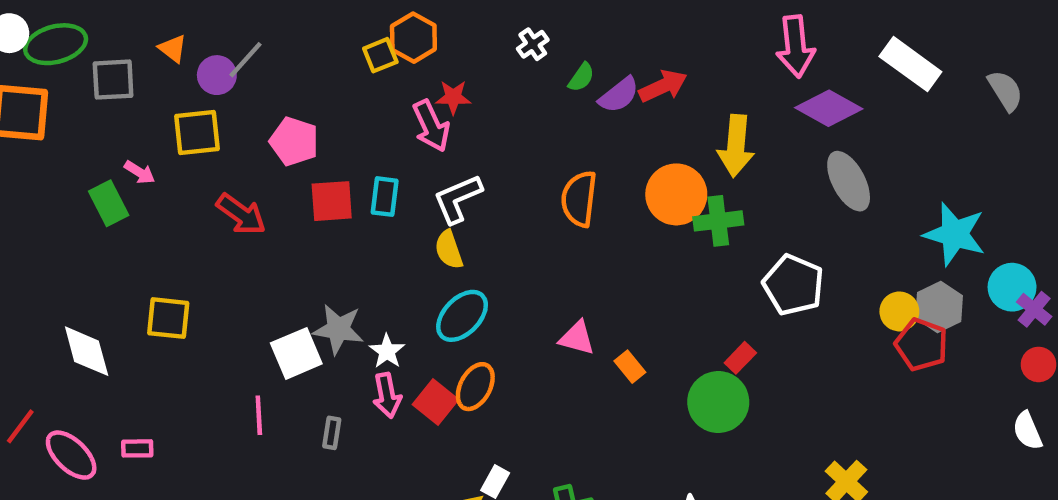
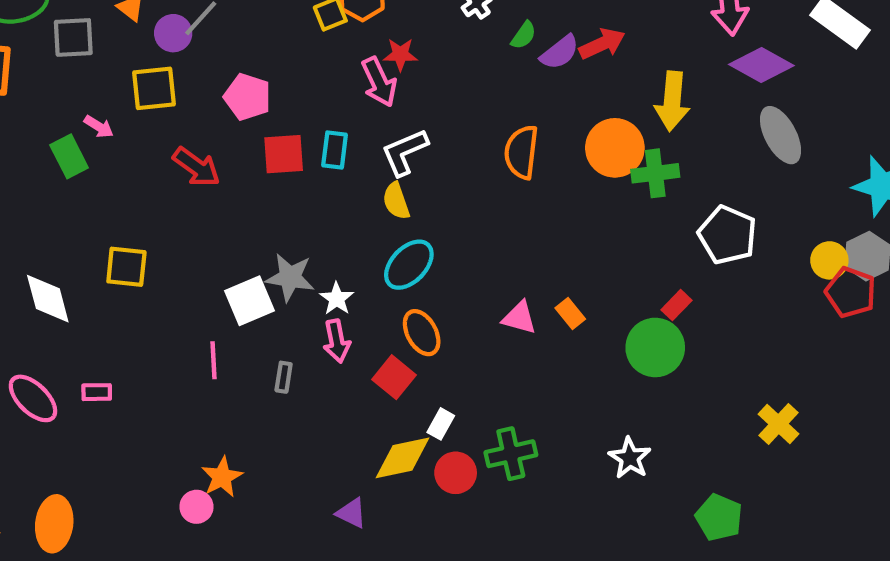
pink triangle: (577, 338) -> (519, 318), moved
orange ellipse: (475, 387) -> (422, 333), turned -57
red square: (436, 402) -> (394, 377), moved

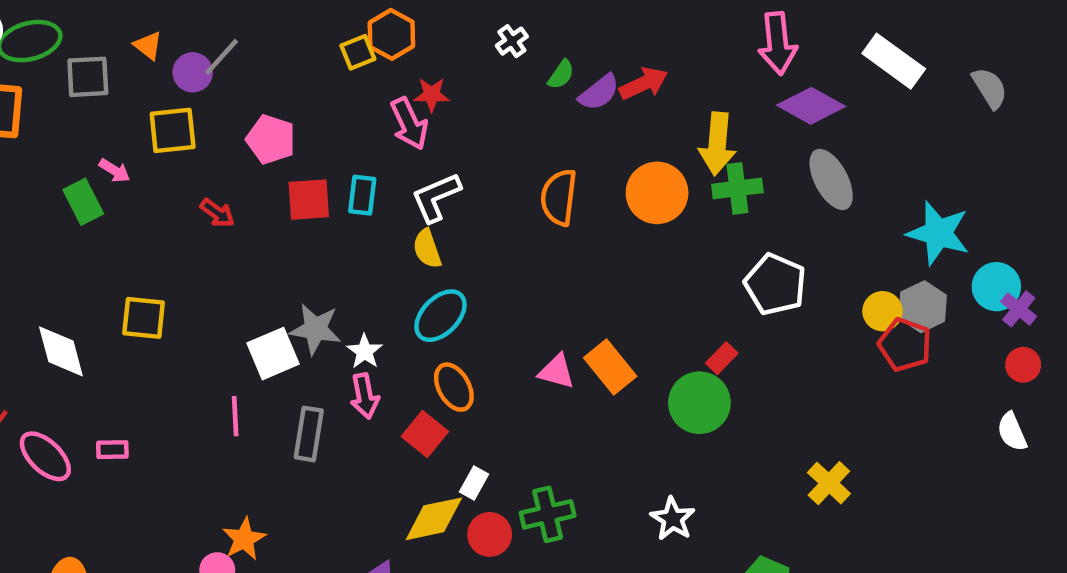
red arrow: (196, 167) -> (217, 213), size x0.7
green cross: (655, 173) -> (737, 188), moved
orange rectangle: (570, 314) -> (610, 367), size x1.6
gray rectangle: (284, 377) -> (309, 434), size x1.6

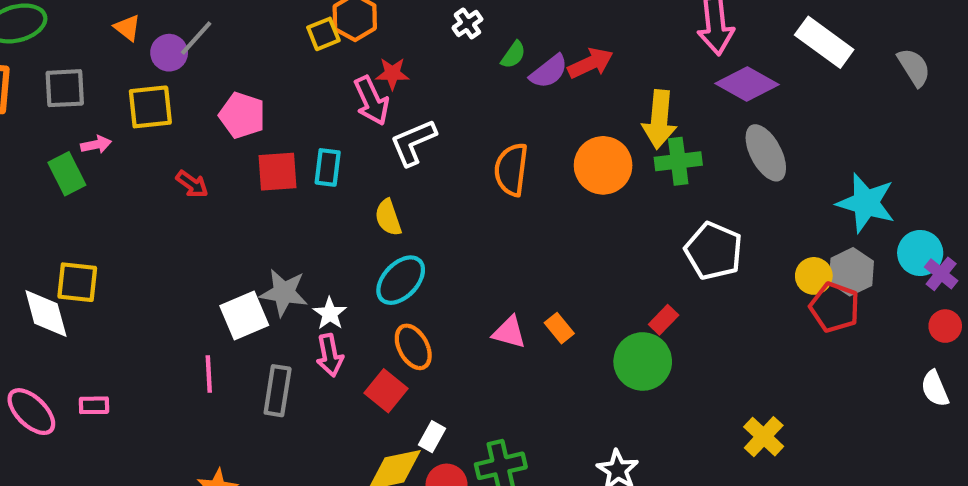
gray square: (88, 77) -> (65, 88), moved
pink arrow: (115, 171) -> (96, 145), turned -44
white L-shape: (436, 197) -> (413, 142), moved
yellow square: (144, 318) -> (77, 282), moved
orange rectangle: (610, 367) -> (559, 328), size x0.6

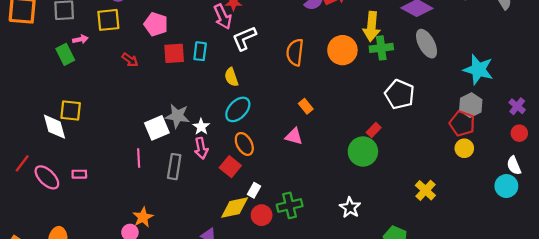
cyan circle: (920, 253) -> (506, 186), moved
yellow circle: (814, 276) -> (464, 148), moved
orange rectangle: (559, 328) -> (306, 106), moved

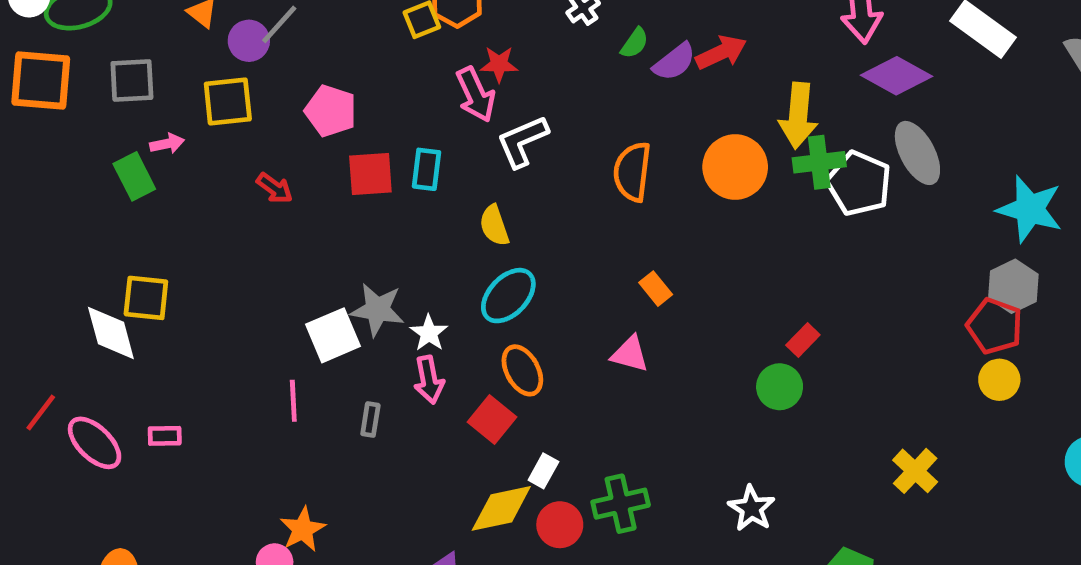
white pentagon: (400, 94) -> (859, 183), moved
green circle: (363, 151) -> (780, 387), size x0.7
gray rectangle: (174, 167) -> (370, 420), size x0.6

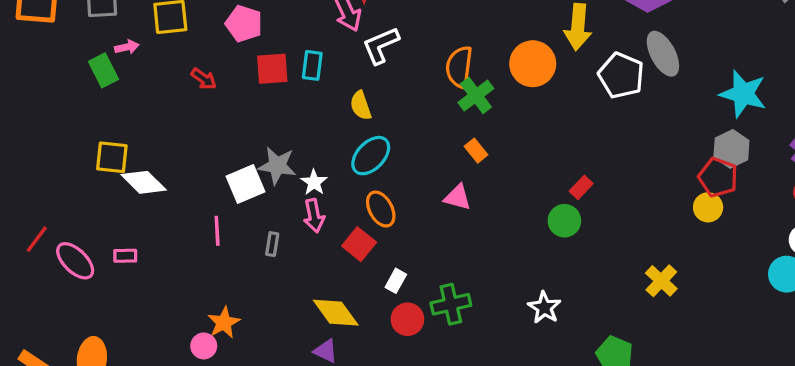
green cross: (819, 162) -> (476, 95), moved, turned -30
white diamond: (111, 333) -> (144, 182), moved, turned -30
yellow circle: (999, 380) -> (708, 207), moved
yellow diamond: (501, 508) -> (336, 313), moved, turned 66

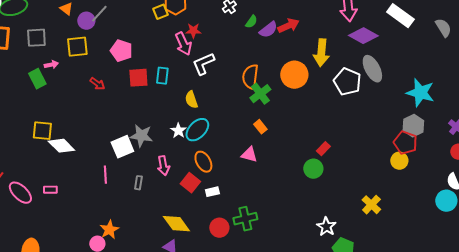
white star: (314, 182) -> (178, 131), moved
white rectangle: (396, 281) -> (212, 192), moved, turned 48
white star: (544, 308) -> (326, 227), moved

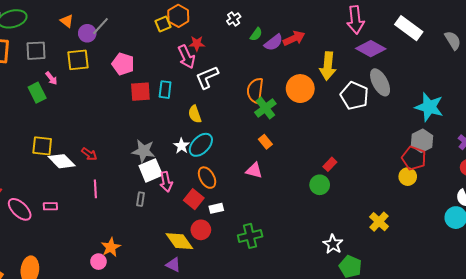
pink arrow: (51, 65) -> (51, 78), turned 64
red arrow: (97, 84) -> (89, 154), moved
white square: (122, 147) -> (151, 170), moved
pink line: (105, 175) -> (95, 189), moved
red circle: (219, 228) -> (201, 230), moved

